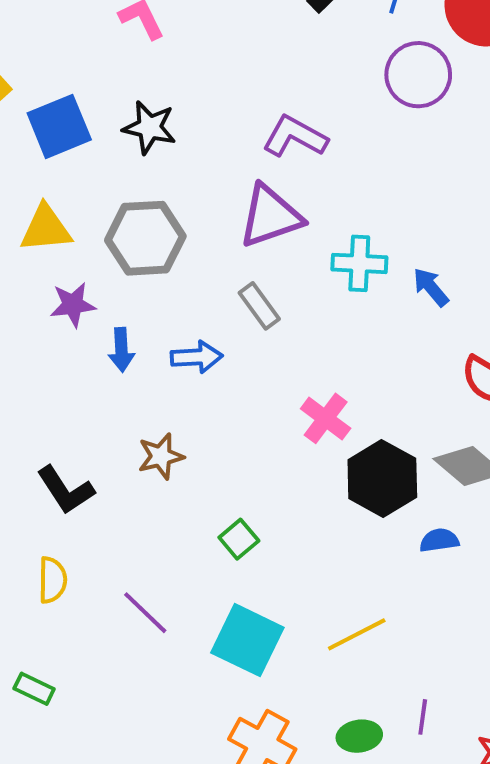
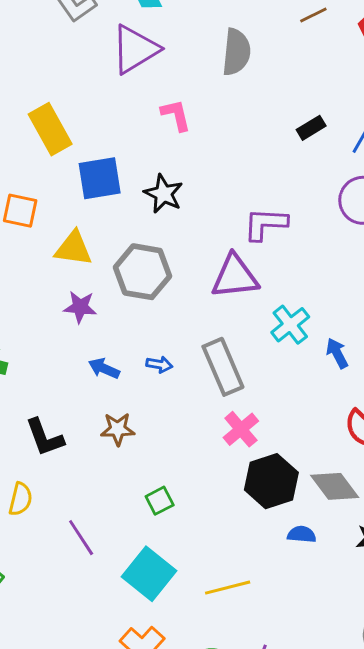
purple L-shape: (295, 136) -> (265, 224), turned -39
cyan cross: (359, 263) -> (290, 325), turned 36
gray rectangle: (259, 306) -> (223, 367), moved, size x1.6
blue arrow: (121, 350) -> (104, 368), moved, turned 104
blue arrow: (197, 357) -> (159, 364), size x0.7

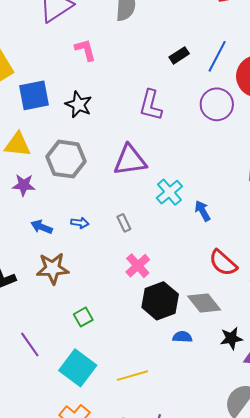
purple L-shape: (265, 224) -> (151, 105), moved, turned -76
gray rectangle: (223, 367) -> (124, 223), size x0.5
brown star: (118, 429) -> (53, 269), size x1.4

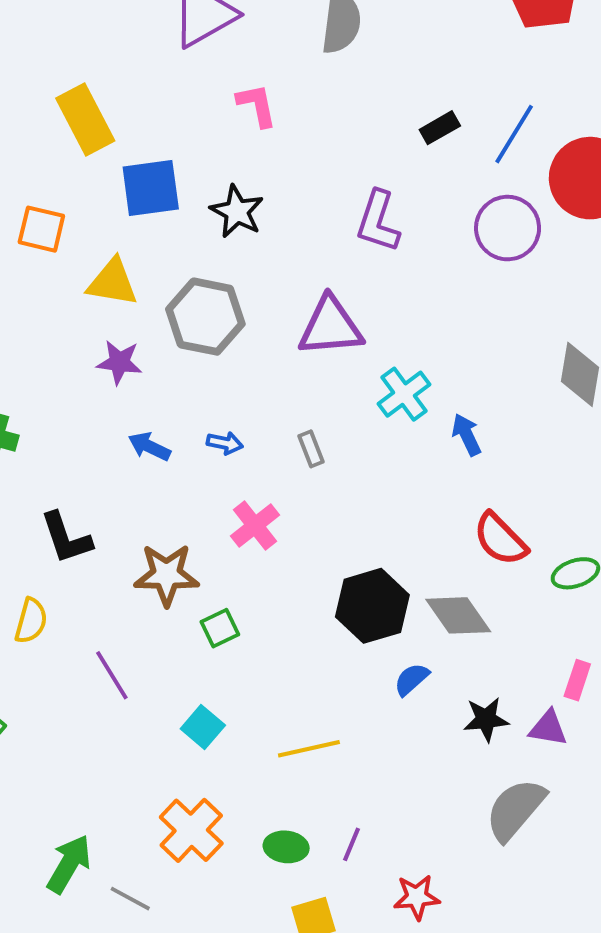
pink cross: (138, 266) -> (255, 526), moved
brown star: (53, 269) -> (167, 575), moved
blue semicircle: (182, 337) -> (412, 679), turned -48
black star: (231, 338) -> (486, 719), moved
cyan square: (78, 368) -> (203, 727), size x0.6

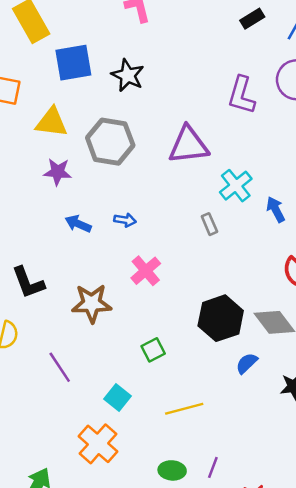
purple L-shape: (378, 221) -> (241, 95), moved
gray rectangle: (311, 449) -> (209, 224), moved
green square: (220, 628) -> (153, 350), moved
orange cross: (191, 830) -> (98, 444), moved

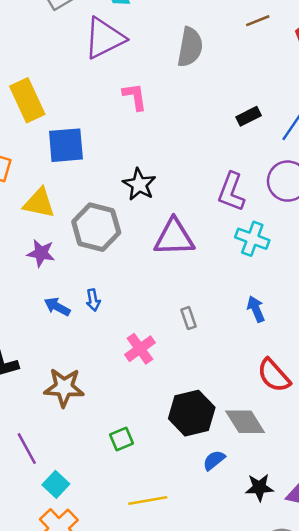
black star: (128, 75) -> (139, 184), moved
cyan cross: (236, 186) -> (252, 239), moved, turned -36
blue arrow: (125, 220) -> (93, 300), moved, turned 65
pink cross: (146, 271) -> (140, 349), moved
cyan square: (118, 397) -> (56, 484), moved

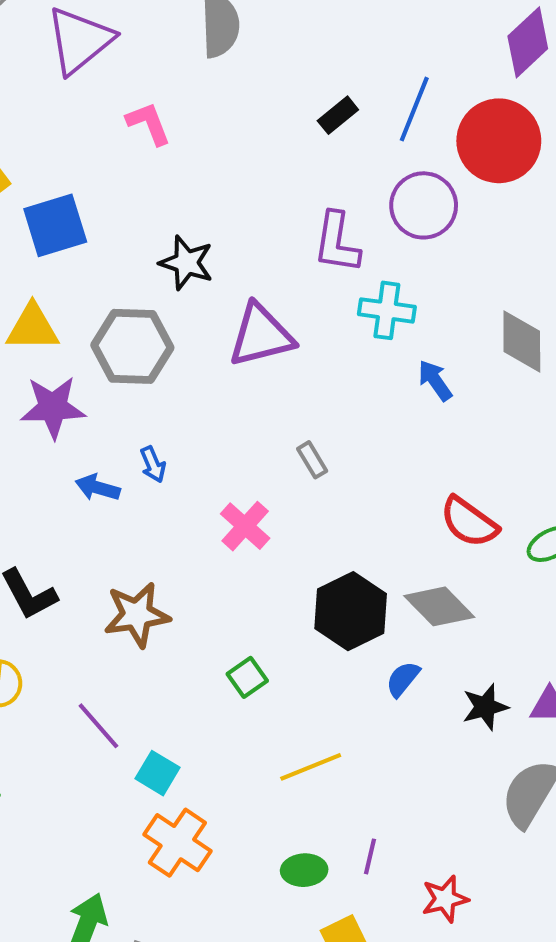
purple star: (41, 253) -> (53, 407), size x1.4
blue arrow: (256, 309) -> (435, 380), moved

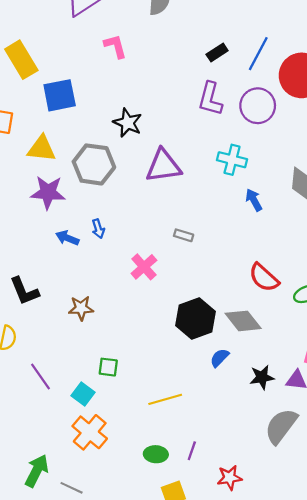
purple L-shape: (337, 242) -> (210, 99), moved
gray rectangle: (312, 460) -> (184, 235), turned -48
brown star: (137, 615) -> (81, 308), size x0.7
green square: (247, 677) -> (108, 367), moved, turned 36
purple line: (98, 726) -> (41, 377), moved

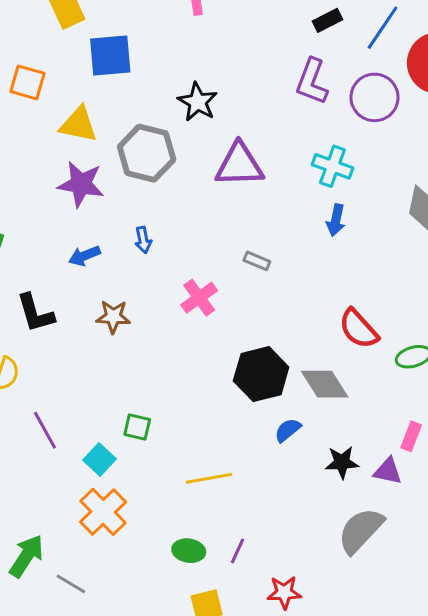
blue arrow: (254, 200) -> (336, 220), moved, turned -145
blue arrow: (67, 238) -> (84, 256), moved, turned -50
brown star: (81, 308) -> (113, 317), moved

